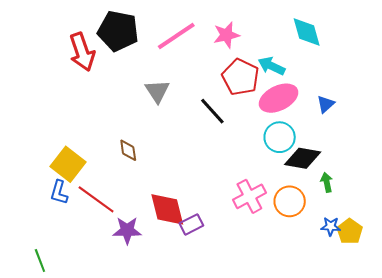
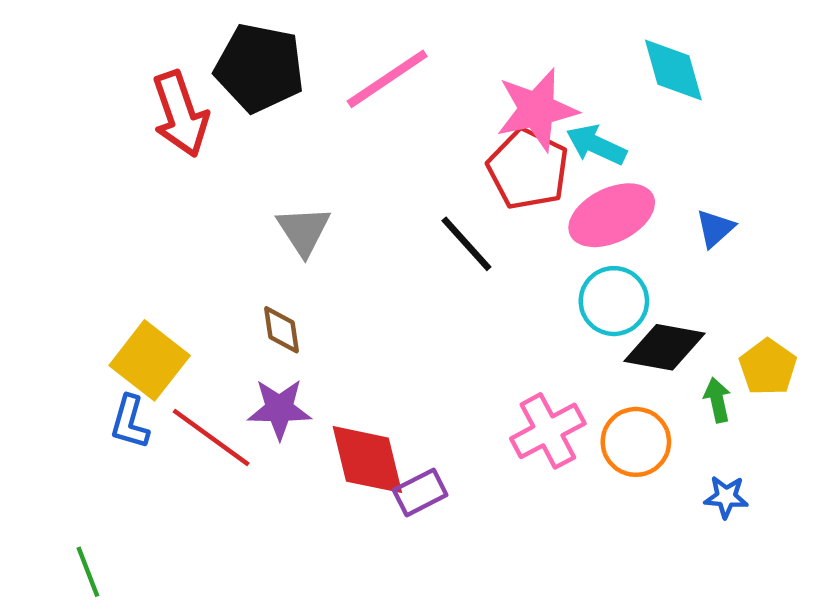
pink star: (226, 35) -> (537, 110), moved, size x1.4
gray triangle: (157, 91) -> (304, 231), moved
purple star: (127, 230) -> (279, 409), moved
yellow pentagon: (350, 231) -> (768, 367), moved

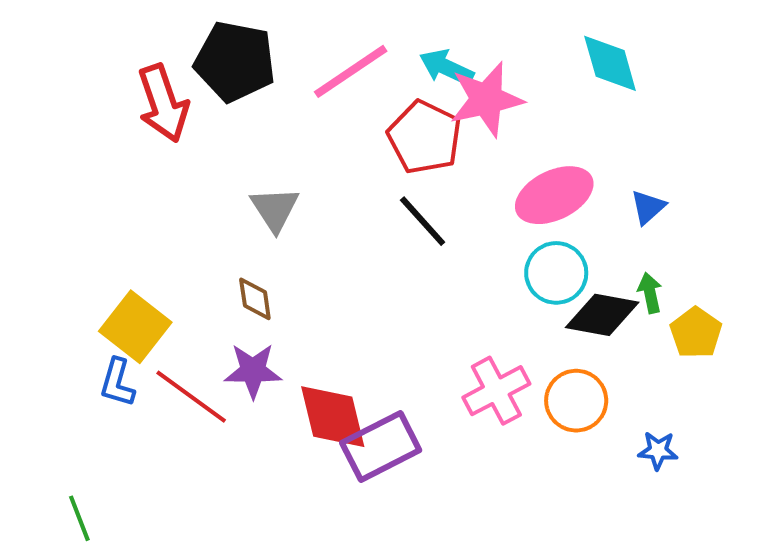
cyan arrow: (596, 145) -> (446, 67), moved
red pentagon: (528, 169) -> (425, 137), moved
green arrow: (717, 400) -> (650, 293), moved
purple rectangle: (420, 493) -> (381, 447), size x1.6

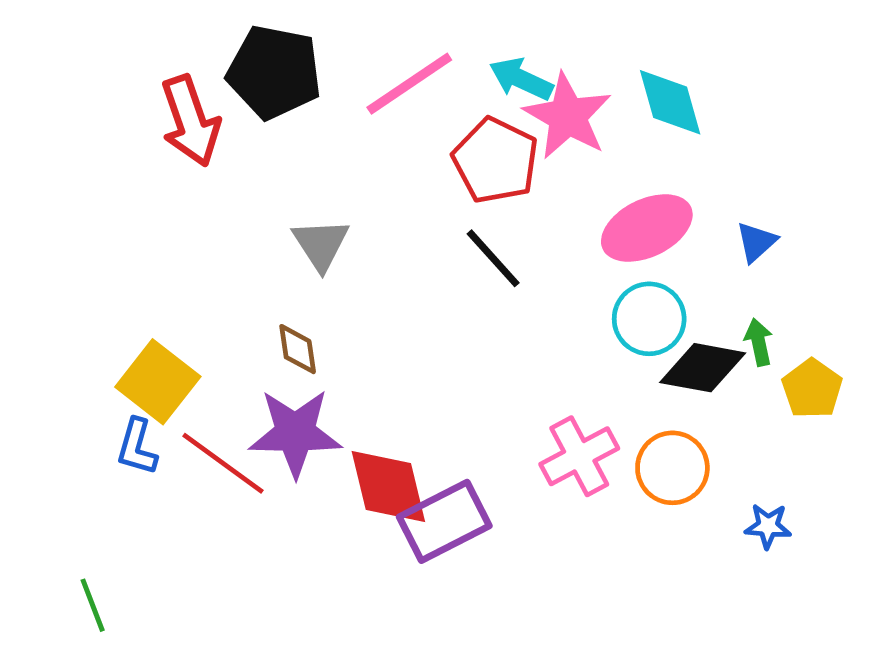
cyan diamond: (610, 63) -> (670, 102), moved
pink star: (486, 99) -> (568, 116), turned -30
purple star: (253, 371) -> (295, 433), size x1.4

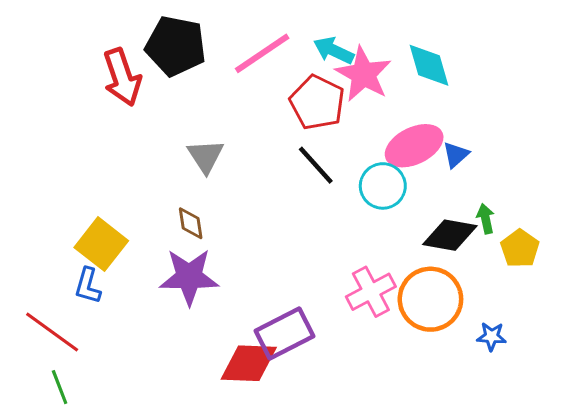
blue triangle: (756, 242) -> (456, 155), moved
cyan circle: (649, 319) -> (383, 186), moved
red line: (223, 463) -> (52, 332), moved
orange circle: (672, 468) -> (430, 299), size x1.4
red diamond: (388, 486) -> (249, 363), moved, turned -74

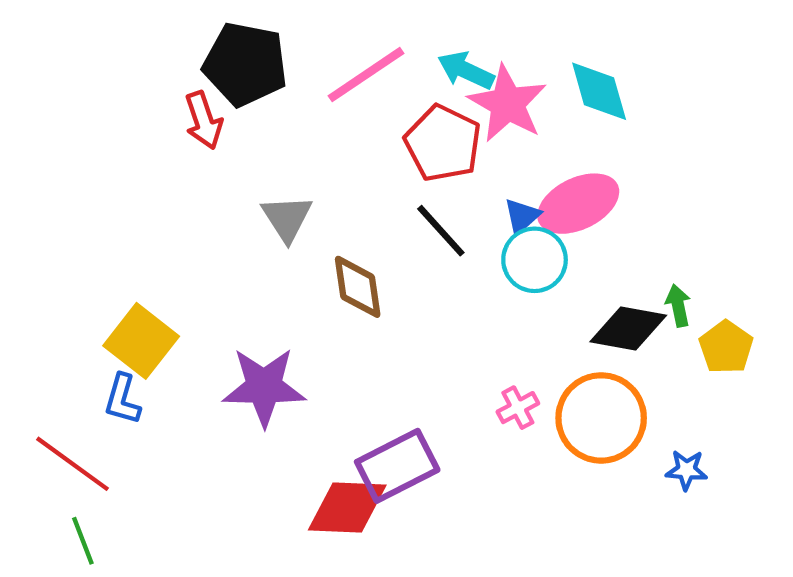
red arrow: (122, 77) -> (204, 120), moved, size x0.7
blue triangle: (456, 155) -> (522, 216), moved
brown diamond: (191, 223) -> (358, 287), moved, size x1.4
pink cross: (371, 292) -> (518, 408), size x0.6

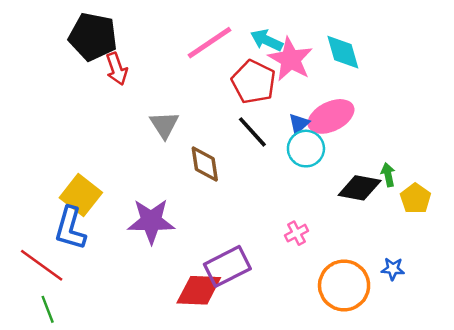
black pentagon: (245, 64) -> (93, 37), moved
blue L-shape: (122, 399) -> (70, 228), size x1.5
orange circle: (601, 418) -> (344, 285), moved

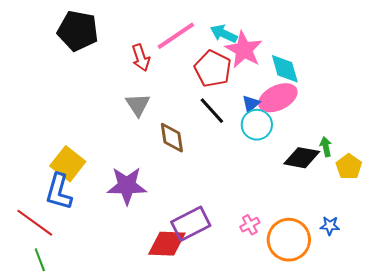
cyan diamond: (343, 52) -> (285, 69), moved
red arrow: (117, 69) -> (141, 58), moved
pink cross: (296, 233) -> (250, 225), moved

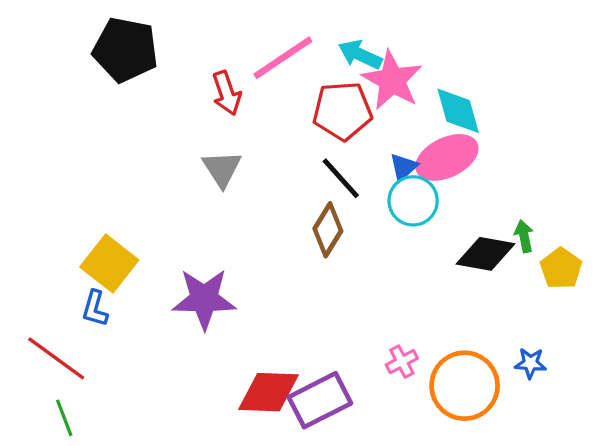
red pentagon: (213, 69) -> (342, 111), turned -30
brown diamond: (172, 138) -> (328, 230), moved, turned 40
blue L-shape: (59, 192) -> (95, 309), size x0.6
purple rectangle: (191, 224) -> (320, 400), moved

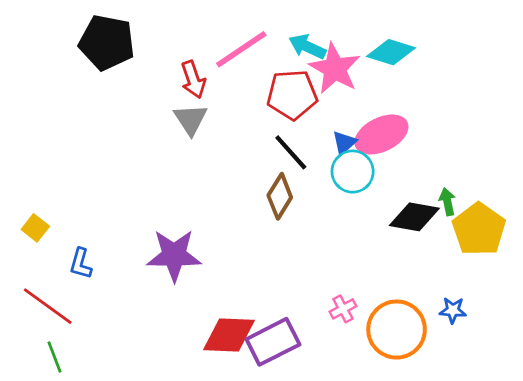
cyan diamond: (458, 111) -> (391, 52), moved, turned -57
gray triangle: (222, 169) -> (191, 119), moved
yellow square: (109, 264) -> (35, 228), moved, size x0.6
yellow pentagon: (561, 268) -> (479, 229), size x1.5

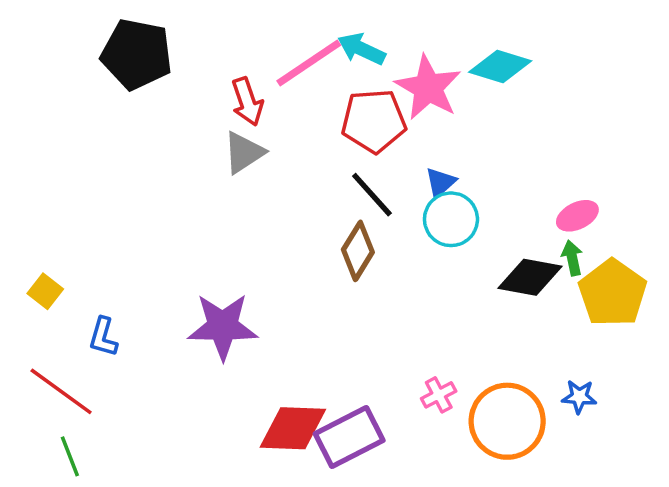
cyan arrow: (307, 47) -> (361, 49), moved
gray triangle: (191, 119) -> (244, 153), turned 30
pink ellipse: (381, 134) -> (577, 216), moved, size x0.6

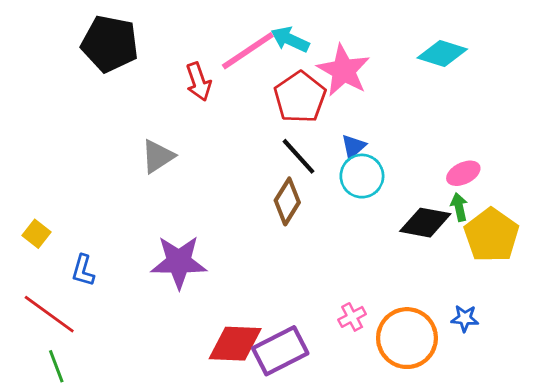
cyan diamond: (500, 67) -> (442, 54), moved
red pentagon: (374, 121) -> (300, 97), turned -30
gray triangle: (244, 153) -> (158, 156), moved

